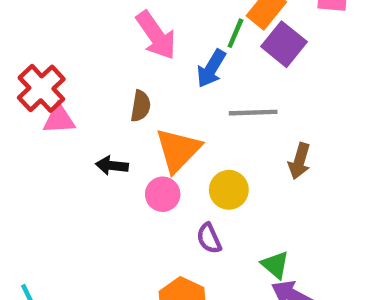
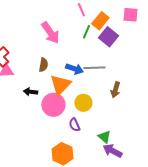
blue arrow: (211, 68) -> (74, 69), moved, turned -102
pink circle: (163, 194) -> (53, 105), size x1.5

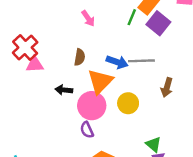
pink arrow: (50, 33) -> (88, 18), size x0.6
purple semicircle: (74, 125) -> (87, 130), moved

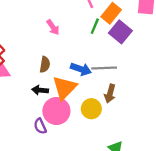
brown arrow: (167, 87) -> (110, 94), moved
black arrow: (64, 90) -> (40, 90), moved
purple semicircle: (87, 130) -> (40, 126), moved

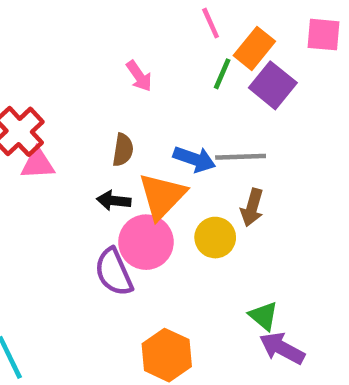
purple semicircle: (40, 126) -> (114, 272), size x1.5

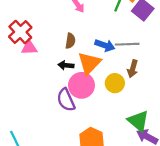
green triangle: (264, 316) -> (138, 121), size x1.5

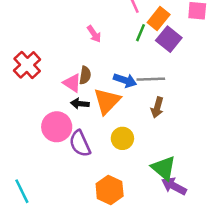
pink triangle: (29, 48) -> (72, 83), moved, turned 36
yellow circle: (115, 83) -> (122, 138), moved
pink circle: (81, 85) -> (57, 127), moved

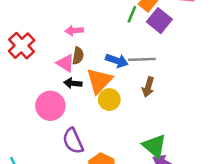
pink arrow: (94, 34) -> (74, 31), moved, turned 120
yellow circle: (122, 138) -> (109, 100), moved
purple semicircle: (80, 144) -> (73, 141), moved

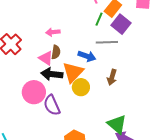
gray line: (142, 59) -> (107, 42), moved
black arrow: (73, 83) -> (52, 74), size x1.5
purple semicircle: (73, 141) -> (52, 105), moved

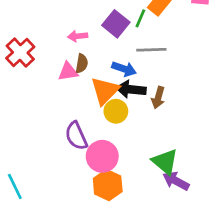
purple square: (121, 24) -> (116, 24), moved
pink triangle: (46, 58) -> (68, 72), turned -42
black arrow: (52, 74) -> (131, 89), moved
pink circle: (34, 92) -> (102, 156), moved

